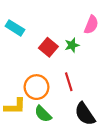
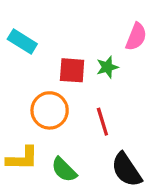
red square: (48, 47) -> (72, 70), turned -36
orange circle: (36, 87) -> (50, 110), moved

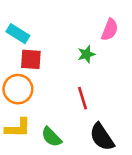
red square: (72, 70) -> (31, 59), moved
orange circle: (50, 110) -> (18, 89), moved

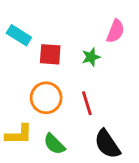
red square: (31, 59) -> (50, 54), moved
orange circle: (18, 89) -> (46, 98), moved

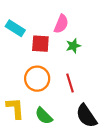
pink semicircle: (115, 31) -> (61, 24), moved
yellow L-shape: (19, 135) -> (15, 108), turned -95

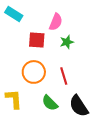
cyan rectangle: (15, 28) -> (14, 14), moved
green semicircle: (44, 116) -> (50, 103), moved

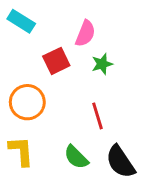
red square: (37, 40) -> (56, 61), turned -30
orange circle: (34, 72) -> (27, 102), moved

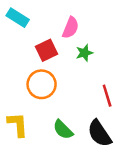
orange circle: (27, 102) -> (42, 84), moved
red line: (98, 116) -> (107, 96), moved

